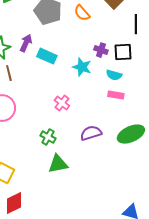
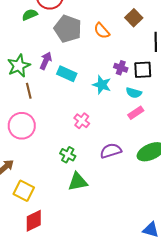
pink rectangle: (116, 95) -> (136, 113), turned -42

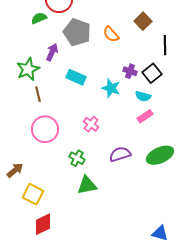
purple arrow: (46, 61) -> (52, 52), moved
black square: (143, 70) -> (152, 73), turned -36
pink circle: (22, 126) -> (45, 129), moved

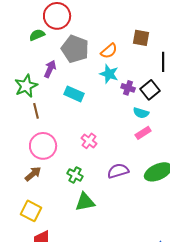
brown square: (143, 21) -> (141, 38), turned -36
orange semicircle: (111, 34) -> (109, 51), turned -90
cyan star: (111, 88) -> (109, 74), moved
brown arrow: (15, 170) -> (33, 174), moved

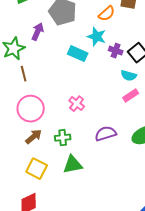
orange semicircle: (109, 51) -> (107, 14), moved
cyan rectangle: (74, 94) -> (78, 54), moved
brown arrow: (33, 174) -> (34, 137), moved
green cross: (75, 175) -> (63, 138), turned -35
yellow square: (31, 211) -> (37, 169), moved

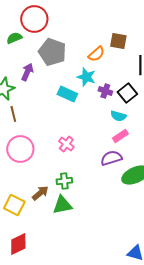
purple semicircle: (106, 134) -> (111, 158), moved
brown arrow: (34, 137) -> (40, 193), moved
green cross: (63, 138) -> (64, 181), moved
yellow square: (37, 169) -> (14, 205), moved

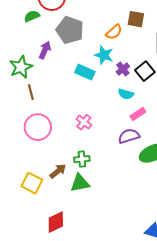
purple cross: (105, 91) -> (123, 69), turned 32
cyan semicircle: (118, 116) -> (126, 94), moved
red diamond: (18, 244) -> (56, 222), moved

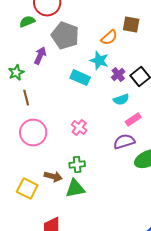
green star: (21, 67) -> (16, 73), size x0.7
cyan semicircle: (126, 94) -> (121, 100), turned -35
brown arrow: (58, 171) -> (53, 177), turned 54

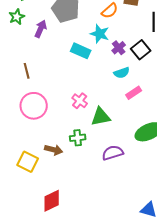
green star: (16, 73) -> (17, 17), moved
purple semicircle: (124, 142) -> (113, 153), moved
green triangle: (75, 189) -> (101, 117), moved

